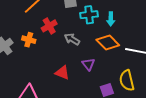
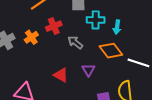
orange cross: (29, 40) -> (31, 37), turned 32

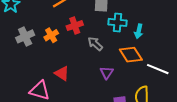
red triangle: (61, 75) -> (62, 73), moved

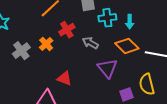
purple triangle: (107, 73) -> (107, 68), size x1.5

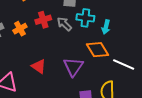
gray arrow: (90, 43) -> (64, 24), moved
red triangle: (64, 79) -> (39, 66), moved

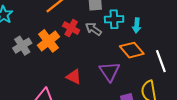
red cross: (43, 20) -> (71, 28), turned -35
orange cross: (20, 29) -> (48, 41), size x1.5
white line: (124, 65) -> (161, 61), turned 55

